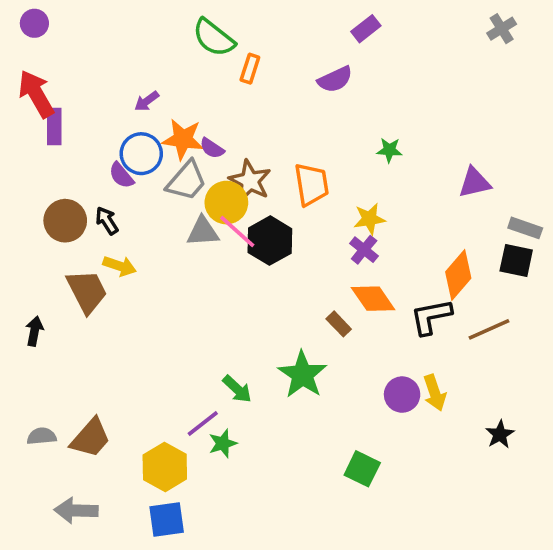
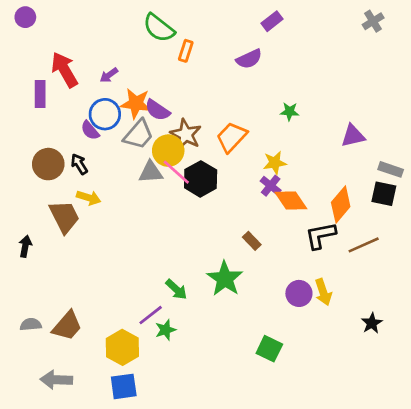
red arrow: (36, 94) -> (64, 70), moved
purple semicircle: (212, 148) -> (157, 110), size x1.4
orange trapezoid: (312, 184) -> (232, 137), turned -128
orange diamond: (373, 299) -> (291, 200), moved

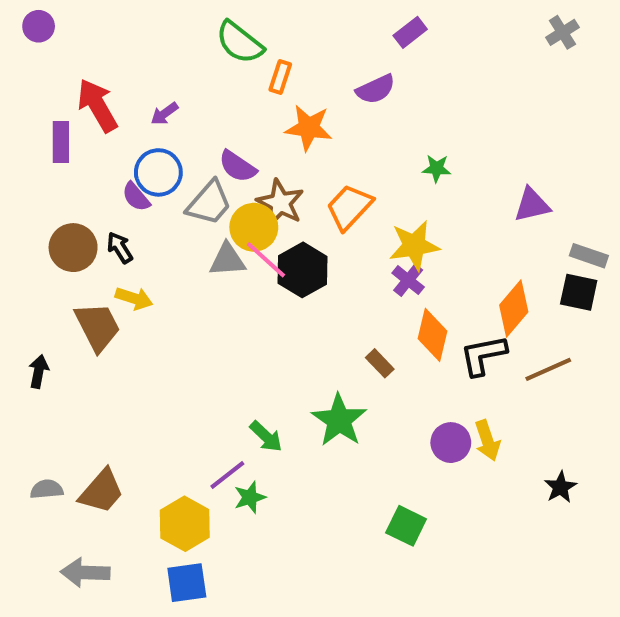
orange star: (136, 103) -> (309, 128), moved
yellow star: (275, 163) -> (414, 246), size x1.4
orange diamond: (291, 200) -> (433, 335), moved, turned 48

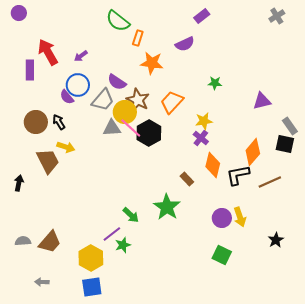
yellow star: (414, 246) -> (204, 121), size x0.7
gray rectangle: (589, 256) -> (290, 126), turned 36
green square: (406, 526) -> (222, 255), moved
gray arrow: (85, 572) -> (42, 282), size x0.6

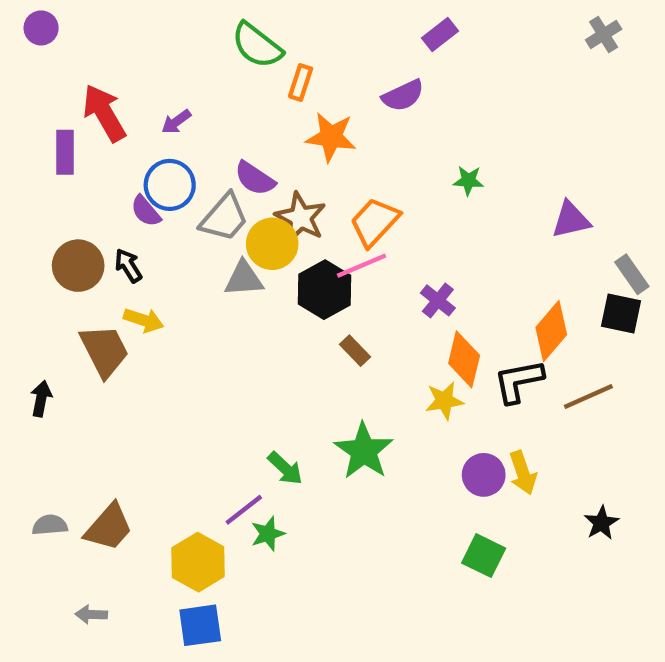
yellow star: (204, 121) -> (444, 401), moved
pink line: (131, 128) -> (362, 266), moved, turned -65
brown rectangle: (187, 179) -> (355, 351), moved

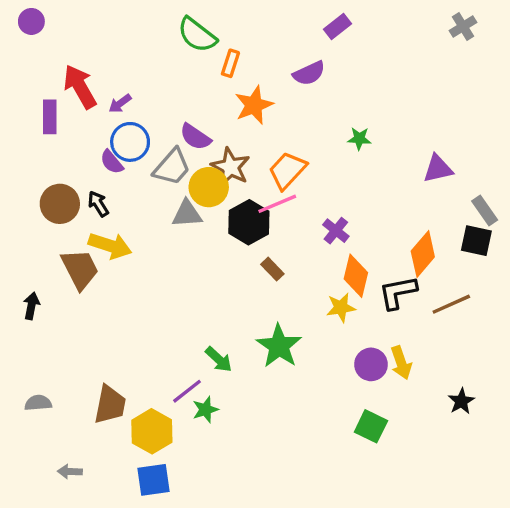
purple arrow: (176, 122) -> (120, 103), moved
orange star: (331, 137) -> (254, 105), turned -30
yellow arrow: (144, 320) -> (110, 246), size x1.4
brown trapezoid: (109, 527) -> (110, 405), moved, turned -30

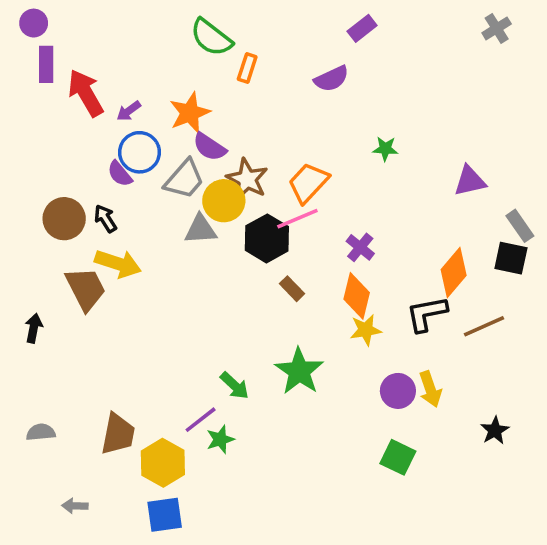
orange star: (254, 105) -> (190, 113), moved
purple rectangle: (50, 117) -> (46, 64), moved
orange diamond: (356, 276) -> (357, 296), moved

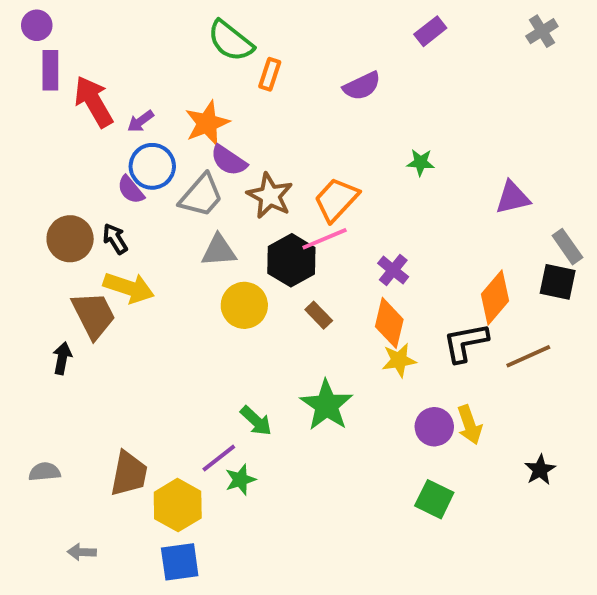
purple rectangle: (362, 28) -> (430, 31), moved
yellow circle: (224, 201) -> (244, 305), moved
black arrow: (34, 328) -> (62, 358), moved

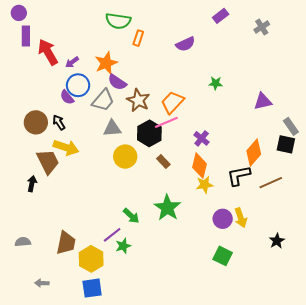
gray cross: (542, 31) -> (262, 27), moved
green semicircle: (231, 41) -> (118, 21), turned -30

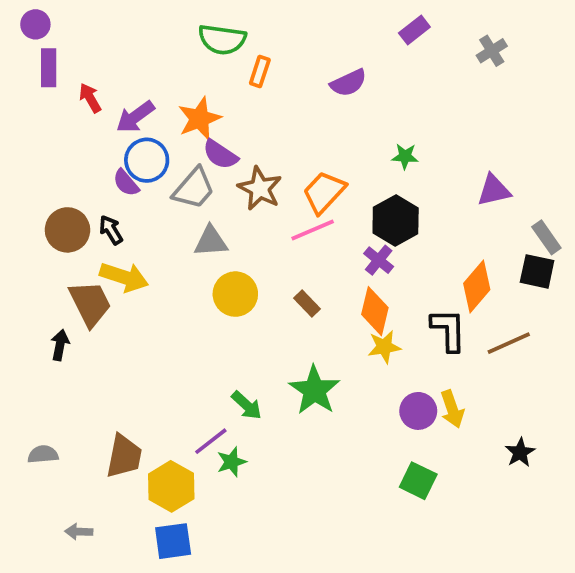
red arrow: (48, 52) -> (90, 98), size x0.6
purple arrow: (72, 62) -> (135, 117), size x1.5
black hexagon: (149, 133) -> (396, 220), moved
black L-shape: (239, 176) -> (448, 330), turned 100

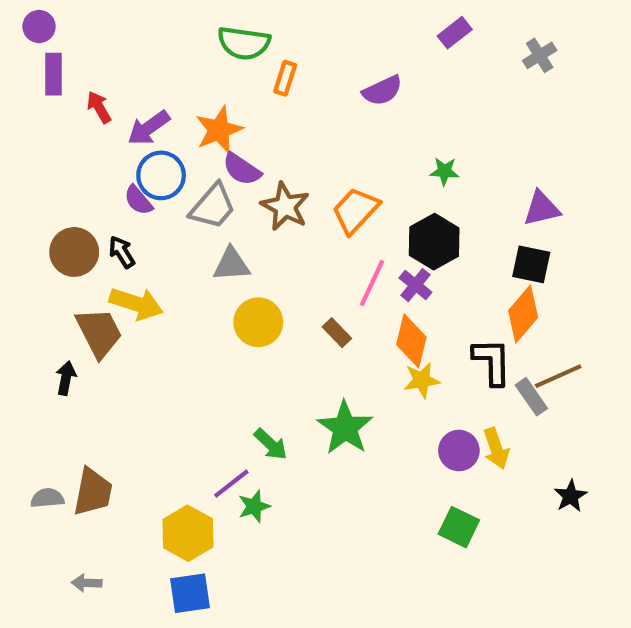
pink line: (313, 230) -> (372, 283), moved, turned -42
gray rectangle: (546, 237) -> (531, 397), moved
black square: (537, 271) -> (531, 264), moved
brown trapezoid: (124, 456) -> (93, 492), moved

